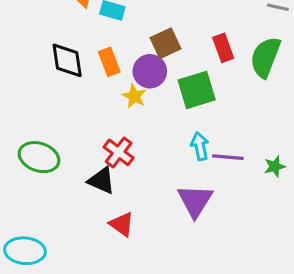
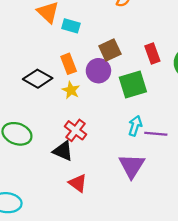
black diamond: (67, 60) -> (38, 79), moved, turned -52
yellow star: (134, 96) -> (71, 90), moved
cyan arrow: (200, 146) -> (135, 126), turned 30

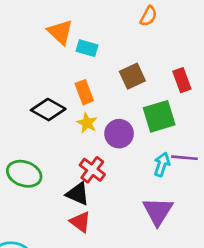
purple circle: (98, 71) -> (119, 134), moved
purple line: (156, 134) -> (185, 158), moved
red triangle: (78, 183) -> (80, 222), moved

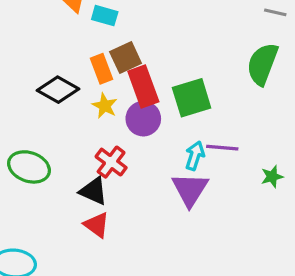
brown square: (132, 76) -> (126, 57), moved
red rectangle: (182, 80) -> (143, 86), moved, size x1.4
purple triangle: (158, 211) -> (190, 189), moved

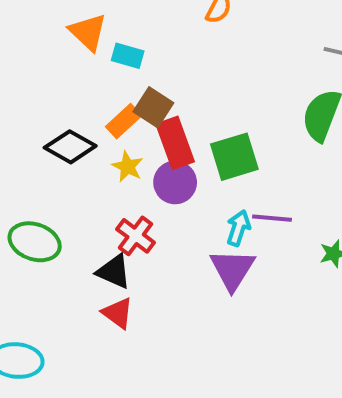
brown square: (126, 57) -> (153, 107), turned -32
orange rectangle: (101, 69) -> (124, 121), turned 68

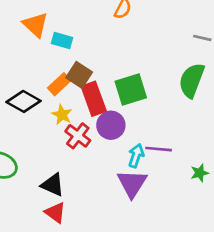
green square: (234, 157) -> (131, 90), moved
purple circle: (175, 182) -> (111, 125), moved
red cross: (136, 236) -> (78, 136), moved

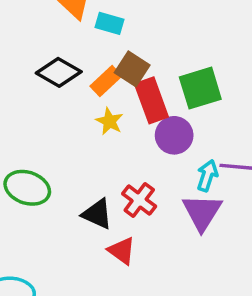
black diamond: (24, 101) -> (59, 72), moved
red cross: (78, 136) -> (139, 200), moved
red triangle: (55, 213) -> (122, 251), moved

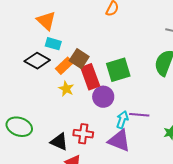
cyan rectangle: (109, 23) -> (53, 44), moved
red cross: (139, 200) -> (83, 134), turned -30
purple triangle: (202, 212) -> (119, 141), turned -40

